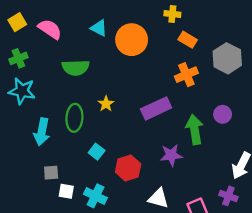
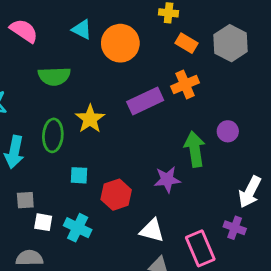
gray hexagon: (227, 58) -> (231, 43), moved
yellow star: (106, 104) -> (90, 119), size x1.5
purple rectangle: (156, 108) -> (145, 101), moved
cyan square: (97, 152) -> (79, 175), turned -35

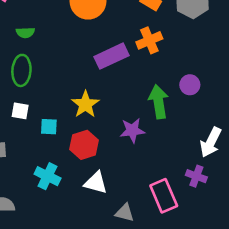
green semicircle: (54, 76) -> (25, 33), size x0.6
yellow star: (90, 119) -> (85, 104), moved
green ellipse: (53, 135) -> (21, 70), moved
white square: (43, 222) -> (20, 111), moved
white triangle: (152, 230) -> (96, 183), moved

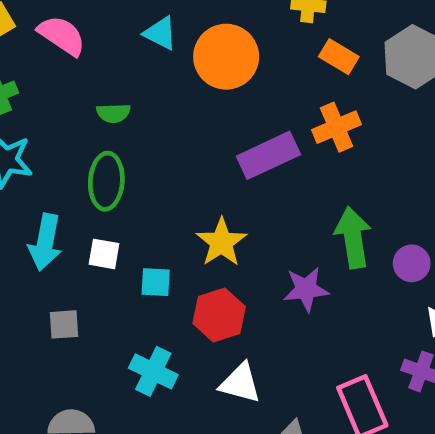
purple circle: (190, 85) -> (412, 263), moved

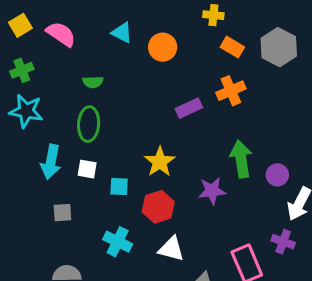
orange circle: (226, 57) -> (163, 47), size x0.7
purple rectangle: (268, 155) -> (189, 108), size x0.7

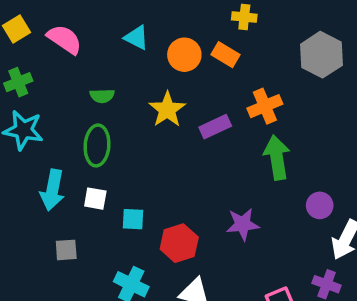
orange rectangle: (232, 47) -> (225, 55), moved
green arrow: (241, 159) -> (277, 157), moved
yellow star: (160, 162) -> (167, 110), moved

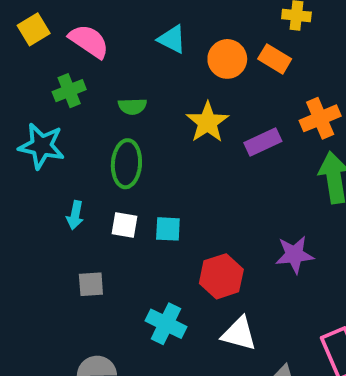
green cross: (18, 82) -> (69, 91), moved
cyan arrow: (52, 190) -> (75, 215), size x0.6
cyan square: (133, 219) -> (168, 229), moved

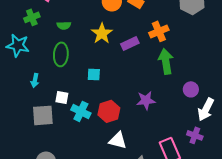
white square: (125, 225) -> (62, 97), moved
cyan square: (168, 229) -> (94, 74), moved
gray square: (91, 284) -> (43, 115), size x1.6
cyan cross: (166, 324) -> (81, 111), moved

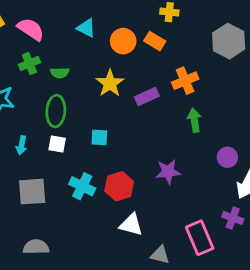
green cross: (32, 17) -> (29, 64), moved
green arrow: (166, 61) -> (194, 120), size x0.7
white square: (62, 97) -> (57, 144), moved

